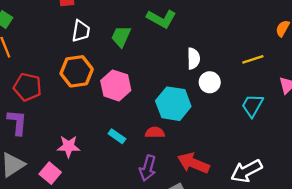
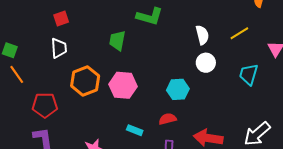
white trapezoid: (81, 31) -> (59, 48), moved
white semicircle: (194, 59) -> (202, 35), moved
cyan hexagon: (173, 104) -> (178, 89), size x0.7

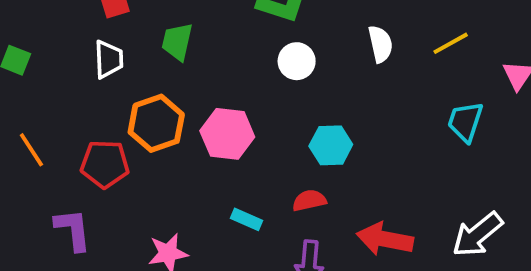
green trapezoid: (117, 41) -> (177, 42), moved
white circle: (206, 63) -> (297, 61), moved
orange line: (17, 74) -> (31, 150), moved
red pentagon: (45, 105) -> (105, 164), moved

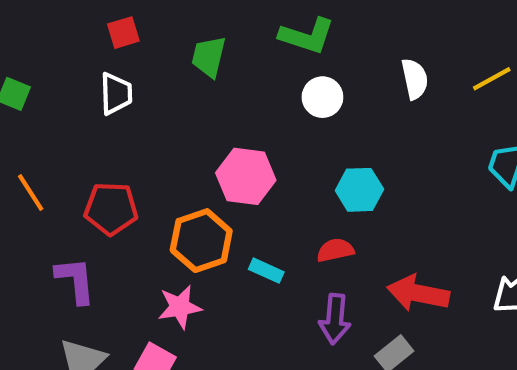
green trapezoid: (177, 42) -> (209, 57), moved
orange hexagon: (156, 123) -> (201, 241), moved

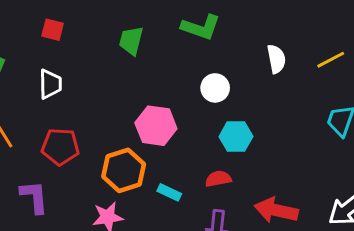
red square: (123, 33) -> (53, 30), moved, turned 30
white trapezoid: (116, 94) -> (50, 84), moved
white circle: (322, 97) -> (215, 88), moved

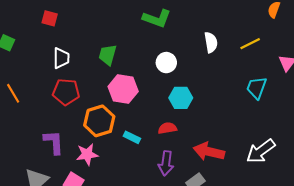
green trapezoid: (131, 41) -> (108, 55), moved
white trapezoid: (50, 84) -> (61, 58), moved
red pentagon: (60, 147) -> (66, 92), moved
purple L-shape: (34, 197) -> (54, 142), moved

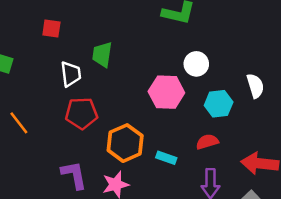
white semicircle: (211, 42) -> (255, 86), moved
green trapezoid: (108, 55) -> (102, 54), moved
pink hexagon: (123, 89) -> (166, 92), moved

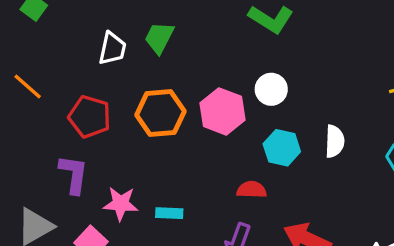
red pentagon: (81, 113) -> (90, 117), moved
orange line: (19, 123) -> (28, 87), turned -30
orange hexagon: (125, 143) -> (160, 113), moved
cyan rectangle: (166, 158) -> (169, 213), moved, turned -36

